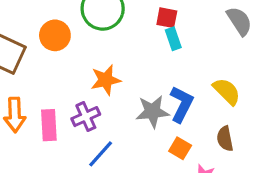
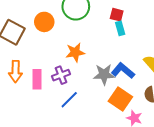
blue L-shape: (181, 104) -> (123, 71), turned -80
orange square: (180, 148) -> (120, 99), size x1.6

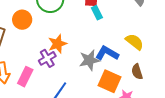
purple cross: (61, 75) -> (47, 58), moved
pink rectangle: (37, 79) -> (25, 77), turned 36

